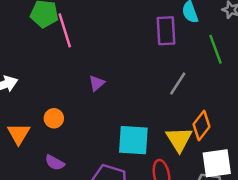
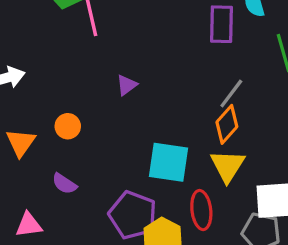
orange diamond: (202, 126) -> (227, 124), moved

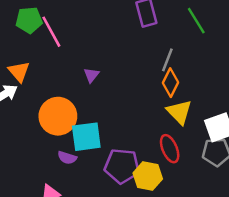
orange circle: (68, 126) -> (58, 116), size x2.0
orange triangle: (21, 143) -> (19, 71), moved
cyan square: (168, 162) -> (86, 137), moved

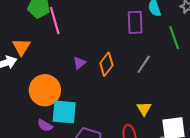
orange diamond: (170, 83) -> (106, 64), moved
yellow triangle: (179, 112) -> (144, 109), size x0.7

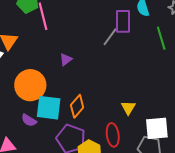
orange diamond: (106, 64) -> (77, 106), moved
gray line: (144, 64) -> (110, 37), moved

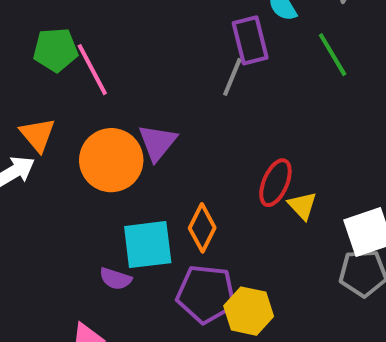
purple triangle: (66, 59) -> (158, 142), size x1.5
orange circle: (30, 85) -> (111, 160), moved
red ellipse: (113, 135) -> (275, 183), moved, turned 45

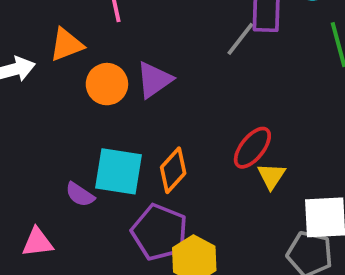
orange triangle: (37, 135) -> (66, 45), moved, turned 33
orange circle: (111, 160) -> (107, 84), size x0.7

